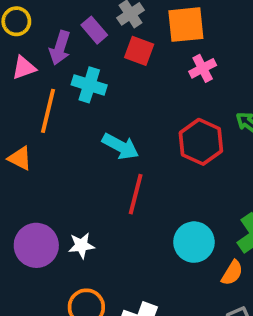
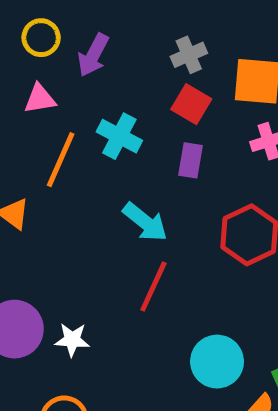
purple rectangle: (94, 30) -> (191, 160), moved, turned 40
purple arrow: (60, 48) -> (93, 55), moved

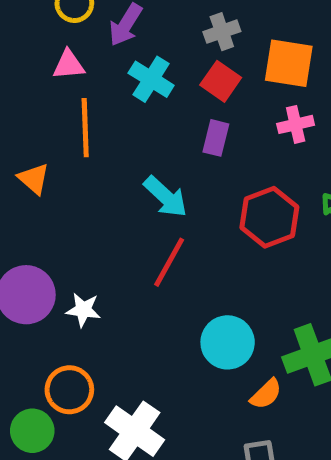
cyan cross: (119, 136) -> (151, 79), moved
orange line: (61, 160) -> (85, 128), turned -30

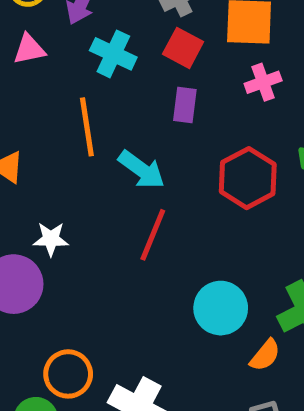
orange line: (85, 128) -> (87, 127), moved
white star: (83, 310) -> (51, 239), moved

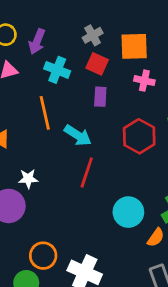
pink cross: (263, 82) -> (144, 81), turned 36

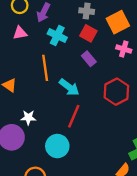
gray cross: (93, 35) -> (87, 11), turned 32
orange square: (134, 46) -> (118, 22), turned -30
purple rectangle: (100, 97) -> (89, 59), turned -48
cyan circle: (128, 212) -> (57, 146), moved

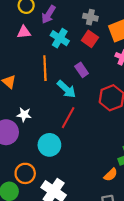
purple rectangle: (89, 59) -> (82, 70), moved

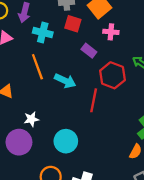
purple rectangle: (82, 70) -> (89, 51), moved
red line: (68, 118) -> (94, 100), moved

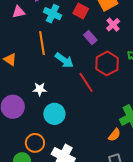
pink cross: (111, 32) -> (113, 25), turned 32
red line: (94, 100) -> (86, 82), turned -55
white star: (31, 119) -> (40, 89), moved

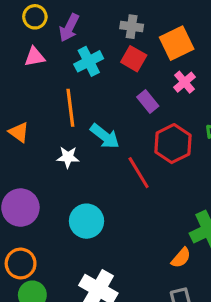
cyan cross: (53, 14) -> (89, 61), turned 36
white star: (40, 89) -> (68, 157), moved
orange circle: (35, 143) -> (21, 264), moved

